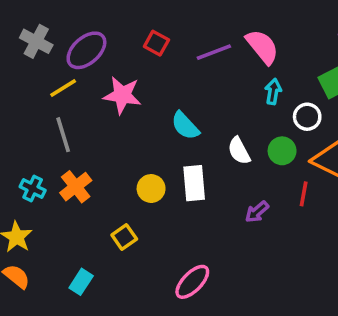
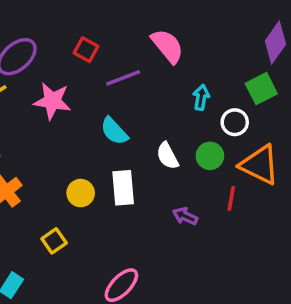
pink semicircle: (262, 47) -> (167, 46), moved
purple line: (214, 52) -> (123, 78), moved
purple arrow: (257, 212) -> (185, 216), turned 65

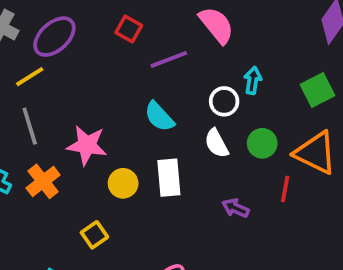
green square: (261, 89) -> (317, 90), moved
pink star: (52, 101) -> (87, 145), moved
white circle: (235, 122) -> (224, 101), moved

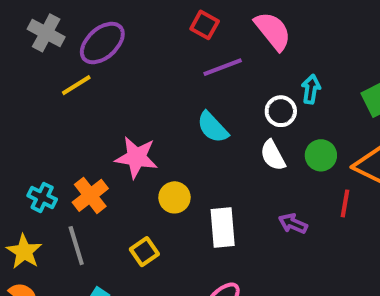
red square: (129, 29) -> (205, 25), moved
gray line: (30, 126) -> (76, 246), moved
white rectangle: (169, 178) -> (223, 228), moved

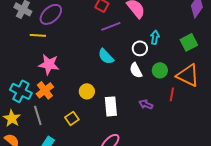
yellow line: (76, 85) -> (38, 35), turned 35
pink star: (136, 157) -> (49, 64), moved
cyan cross: (42, 197) -> (21, 91), size x1.5

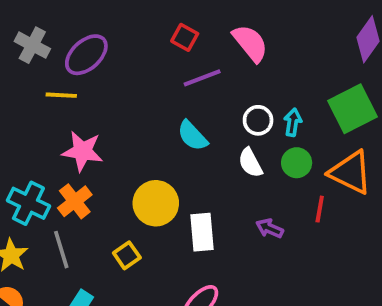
cyan arrow: (155, 37) -> (293, 122), moved
green square: (189, 42) -> (353, 109), size x1.4
yellow circle: (87, 91) -> (156, 203), size x1.5

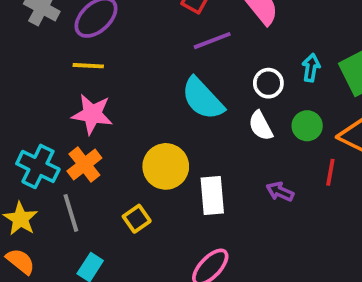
yellow line: (61, 95) -> (88, 66), moved
cyan arrow: (293, 122) -> (311, 68), moved
cyan semicircle: (192, 136) -> (203, 99), size x1.4

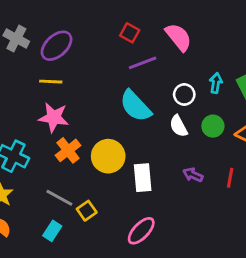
orange cross: (84, 164) -> (68, 150), moved
red line: (330, 172) -> (230, 178), moved
gray line: (71, 213) -> (59, 198), moved, turned -44
yellow square: (137, 219) -> (87, 211), moved

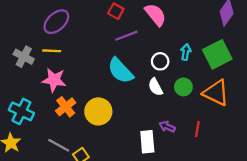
gray cross: (16, 39) -> (24, 57), moved
white rectangle: (143, 178) -> (147, 142), moved

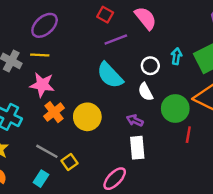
green circle: (183, 87) -> (175, 109), moved, size x1.5
purple arrow: (167, 127) -> (135, 120), moved

